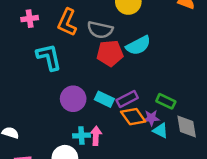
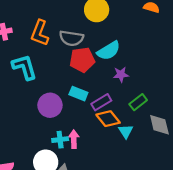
cyan rectangle: (104, 99) -> (78, 94), moved
green rectangle: (166, 101) -> (138, 102), turned -60
purple star: (151, 118) -> (121, 74), moved
cyan triangle: (160, 131) -> (126, 131), moved, turned 35

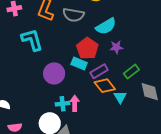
red pentagon: (82, 60) -> (87, 48), moved, turned -30

